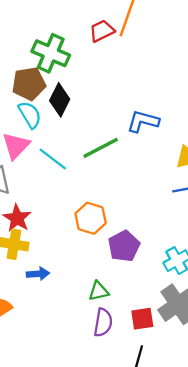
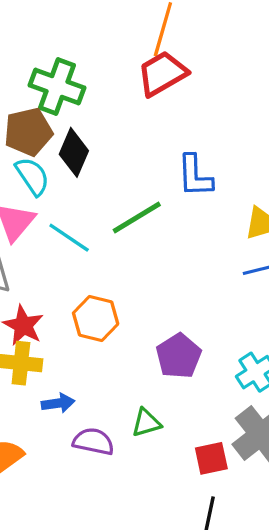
red trapezoid: (102, 31) -> (162, 74), moved, size x1.4
blue L-shape: (143, 121) -> (195, 176), turned -104
orange hexagon: (91, 218) -> (96, 318), moved
purple semicircle: (103, 322) -> (93, 442), moved, turned -84

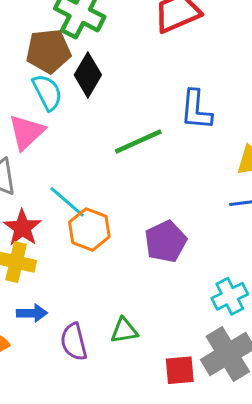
cyan line: (69, 238) -> (67, 202), moved
purple pentagon: (179, 356) -> (166, 242), moved
blue arrow: (58, 403) -> (32, 313), moved
purple semicircle: (93, 442) -> (74, 342), turned -123

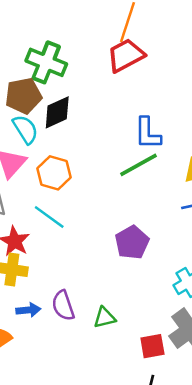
black diamond: (88, 75) -> (57, 112), turned 40
green line: (138, 142) -> (139, 165), moved
orange hexagon: (89, 229) -> (54, 173), moved
purple semicircle: (74, 342) -> (63, 306), moved

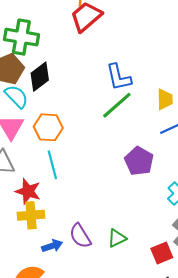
cyan line: (49, 217) -> (52, 165), turned 52
purple pentagon: (132, 242) -> (139, 161), moved

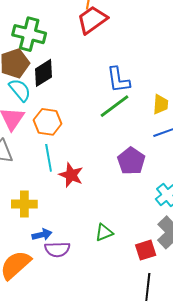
red star: (28, 191) -> (71, 175), moved
purple semicircle: (80, 236) -> (57, 249), moved, turned -65

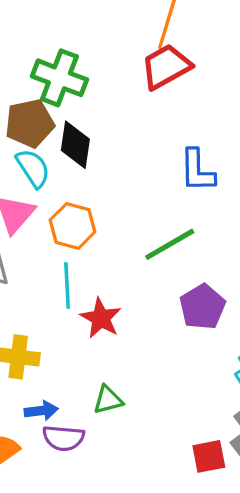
black diamond: (43, 73) -> (75, 145), turned -56
green line: (115, 106) -> (170, 244), moved
green triangle: (104, 232) -> (108, 400), moved

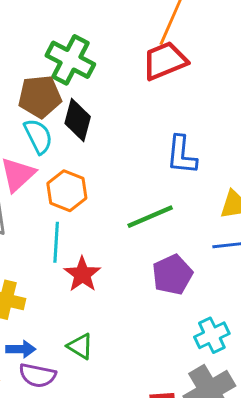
green triangle: (108, 400) -> (80, 346), turned 40

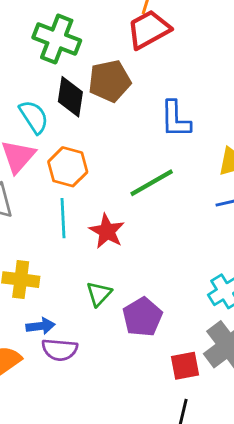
brown pentagon: (40, 97) -> (110, 81), moved
red star: (82, 274) -> (107, 231), moved
purple pentagon: (172, 275) -> (142, 317), moved
green triangle: (80, 346) -> (99, 294), moved, turned 48

